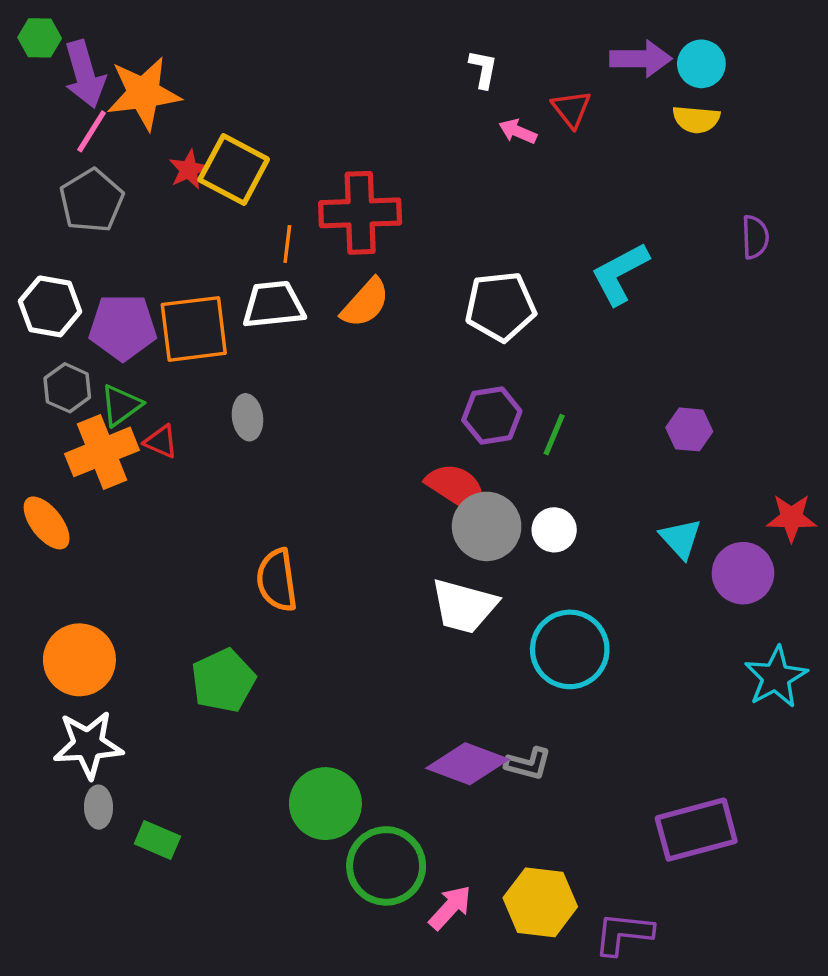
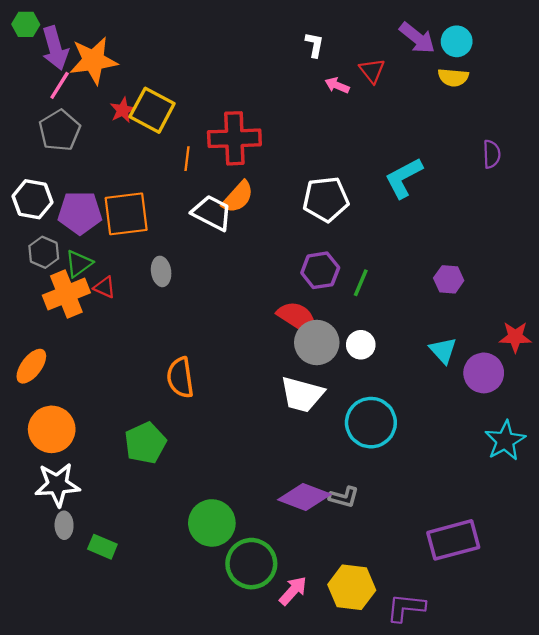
purple arrow: (641, 59) -> (417, 38), turned 39
white trapezoid: (273, 305) -> (212, 213), moved, turned 33
orange ellipse: (47, 523) -> (31, 366), moved, turned 75

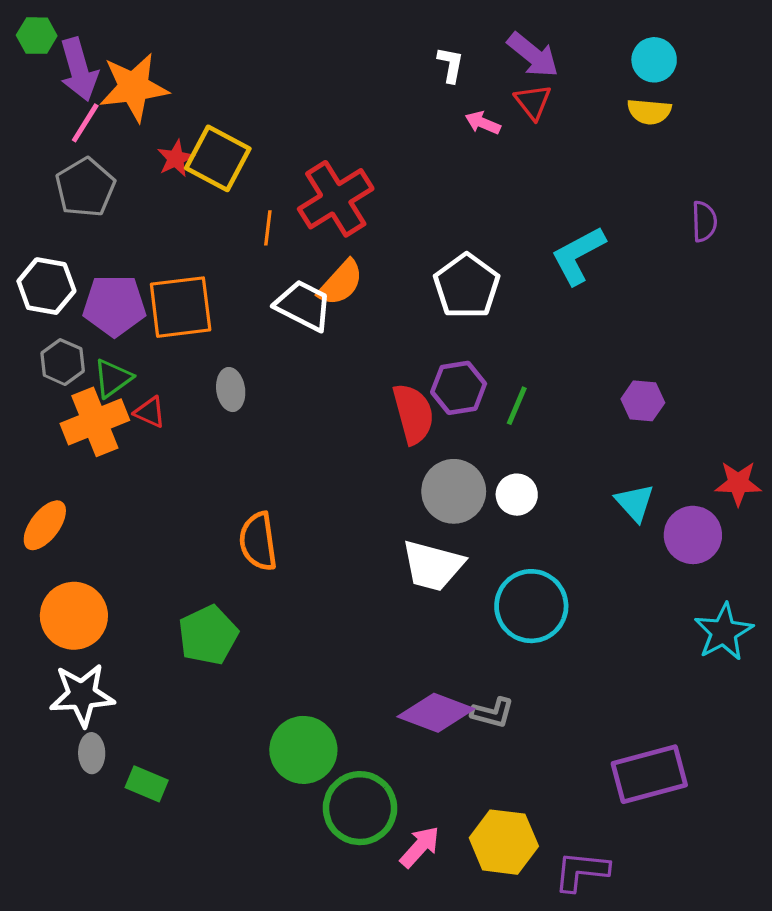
purple arrow: (417, 38) -> (533, 55), moved
red cross: (234, 138) -> (336, 199), turned -30
white pentagon: (326, 199) -> (467, 286), turned -30
red semicircle: (298, 318) -> (413, 414), moved, turned 42

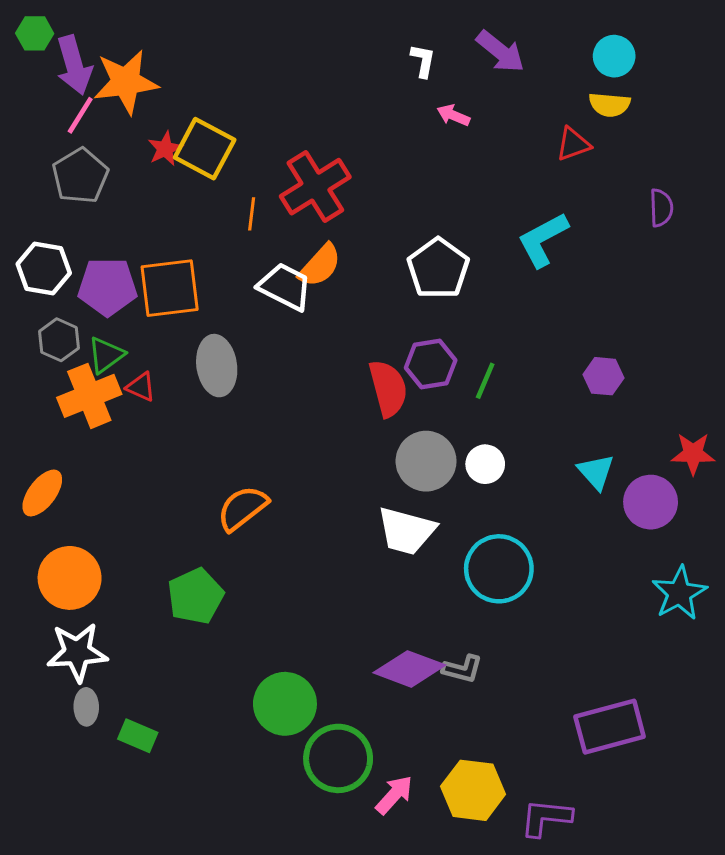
red triangle: (533, 102) -> (573, 144), moved, turned 48
gray ellipse: (231, 390) -> (217, 366), size x1.5
orange semicircle: (258, 541) -> (242, 508), turned 60

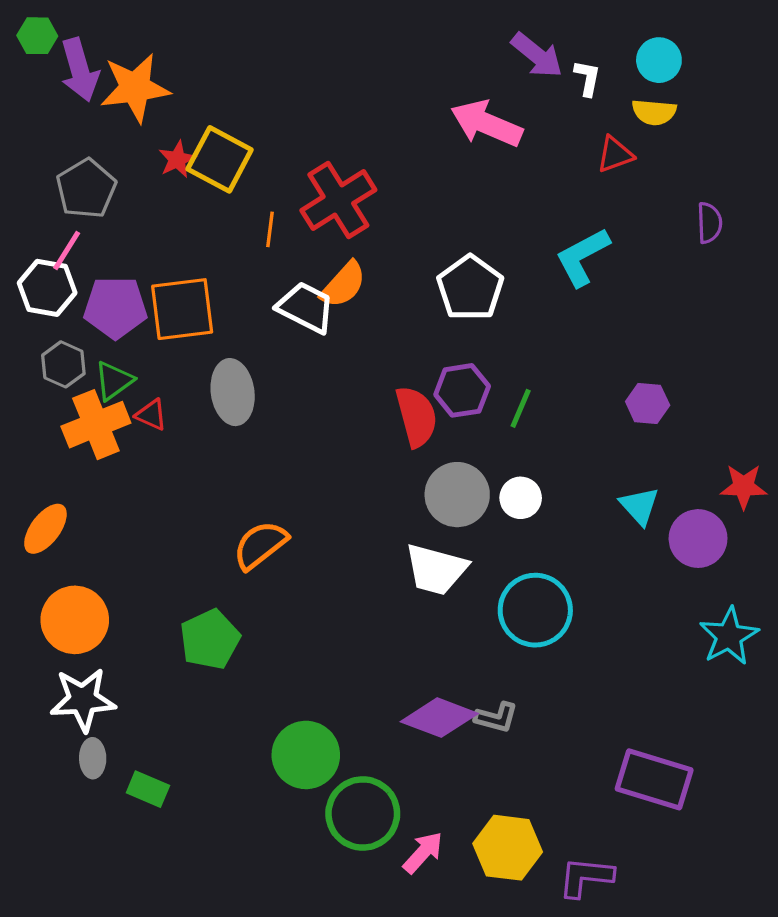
white L-shape: (423, 61) -> (587, 78), moved
pink line: (80, 115) -> (67, 250), moved
pink arrow: (453, 115) -> (486, 124), size x2.0
purple rectangle: (610, 727) -> (654, 779), turned 32

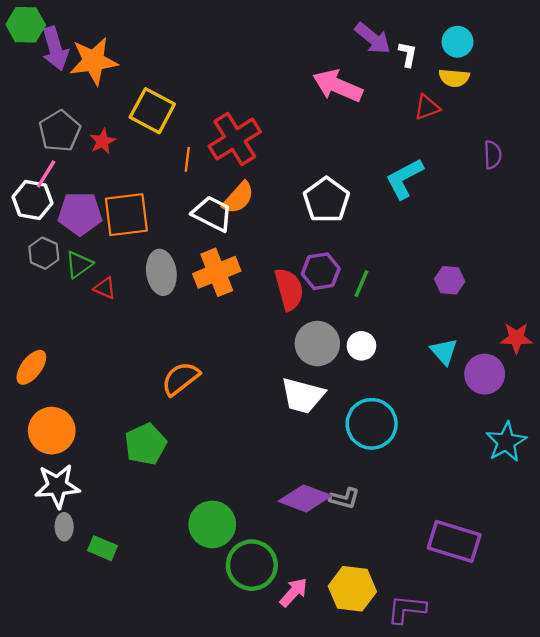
green hexagon: (37, 36) -> (26, 25), size x1.4
red star: (177, 159) -> (103, 141), moved
orange cross: (96, 425) -> (217, 272), moved

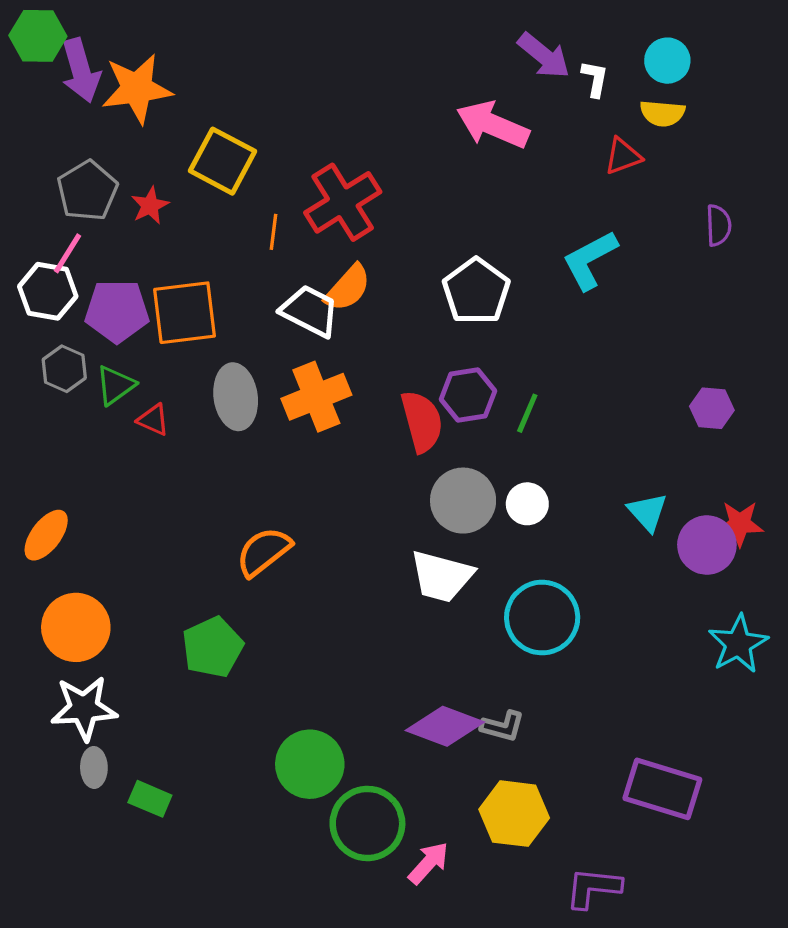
purple hexagon: (450, 280) -> (712, 408), moved
red star: (516, 338) -> (740, 524), moved
yellow hexagon: (352, 589) -> (514, 814), moved

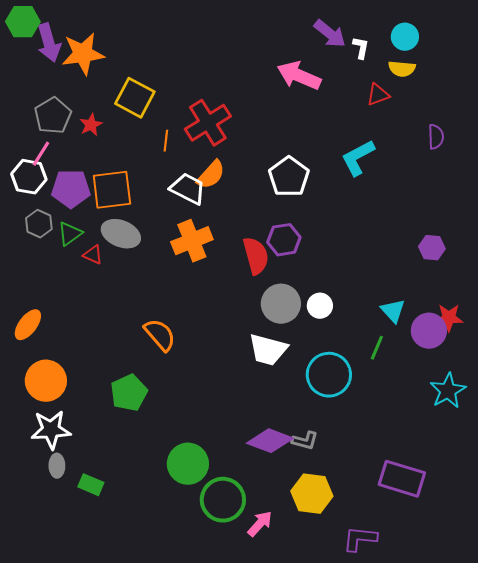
gray ellipse: (236, 397) -> (121, 234), moved, turned -60
green line: (527, 413) -> (377, 348), moved
orange semicircle: (264, 552) -> (160, 335), turned 87

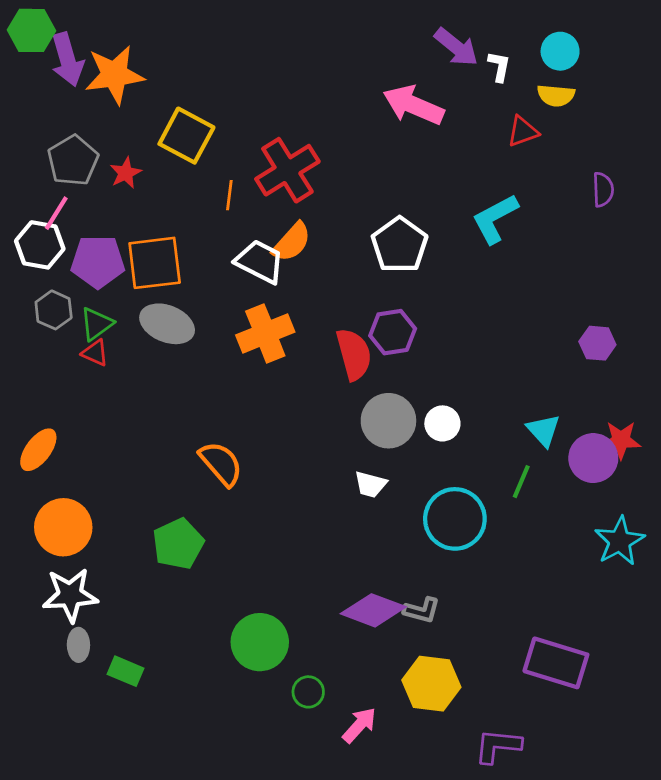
red triangle: (93, 255) -> (95, 353), moved
white trapezoid: (268, 350) -> (370, 484), size x0.6
green circle: (223, 500) -> (308, 692), size x0.5

